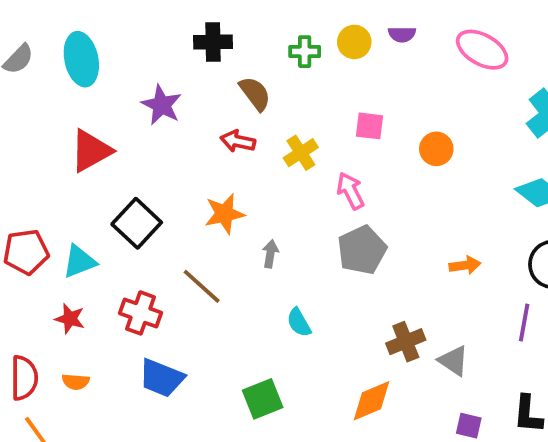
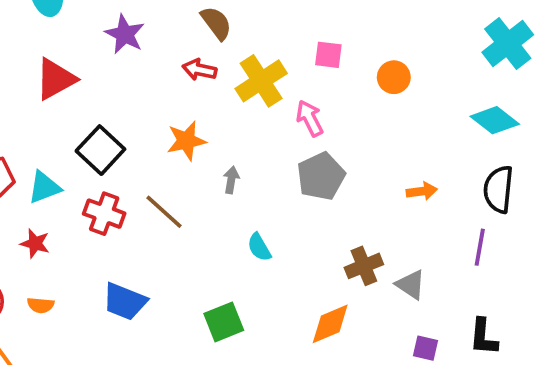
yellow cross: (301, 153) -> (261, 81), size x1.5
red cross: (141, 313) -> (104, 214), moved

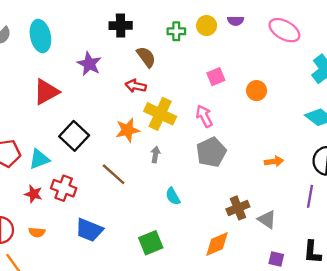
pink square: (328, 55) -> (216, 77), turned -30
yellow cross: (261, 81) -> (160, 114), moved, turned -32
red cross: (104, 214) -> (64, 188), moved

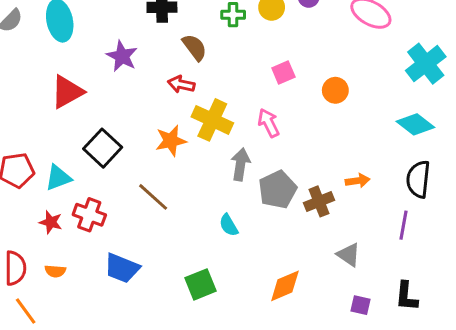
gray pentagon: (211, 152) -> (278, 190), moved
gray arrow: (155, 154) -> (240, 164), moved, size x1.5
brown cross: (238, 208) -> (319, 201), moved

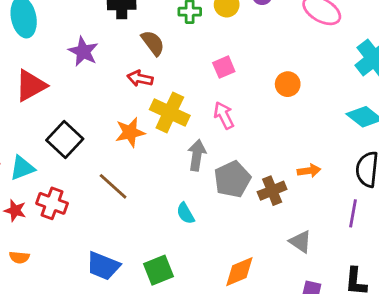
pink square: (283, 72) -> (224, 67), moved
blue trapezoid: (122, 268) -> (103, 266), moved

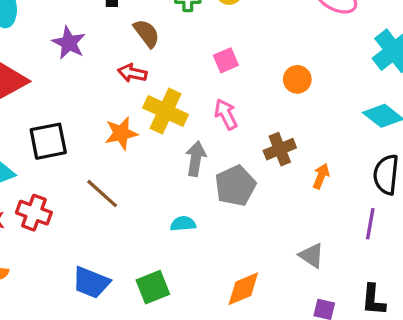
black square: (65, 139) -> (48, 141), turned 36
orange arrow: (309, 171) -> (321, 176), turned -60
brown cross: (272, 191) -> (280, 149), moved
cyan semicircle: (185, 213) -> (183, 224), turned 115

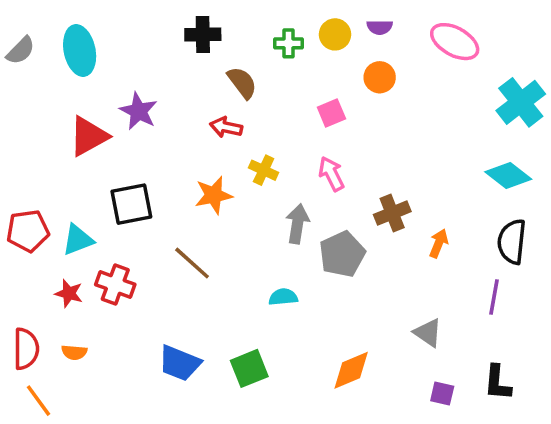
purple star: (69, 43) -> (139, 111), moved
orange circle: (297, 79) -> (380, 77), moved
yellow cross: (166, 111) -> (264, 170), size x0.6

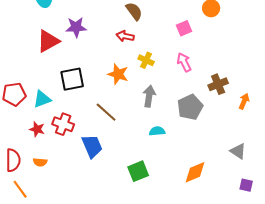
purple star: (139, 111) -> (76, 27), turned -30
orange star: (214, 195) -> (118, 74), turned 30
gray arrow: (297, 224) -> (149, 96), moved
blue trapezoid: (180, 363) -> (92, 146), moved, turned -135

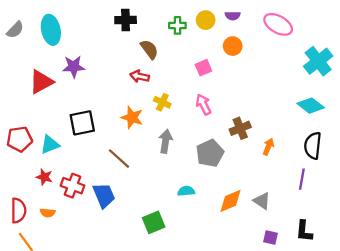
purple star: (76, 27) -> (74, 67), moved
red triangle: (48, 41) -> (41, 82), moved
red cross: (63, 124) -> (73, 186), moved
cyan semicircle: (157, 131) -> (186, 191), moved
orange diamond: (195, 172) -> (230, 201), moved

